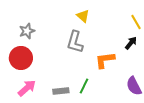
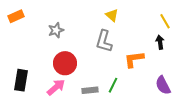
black arrow: (131, 43) -> (160, 42), turned -48
red circle: (21, 58) -> (65, 63), moved

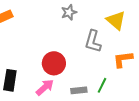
yellow triangle: (112, 15) -> (116, 20), moved, size x1.5
gray star: (56, 30) -> (69, 12), moved

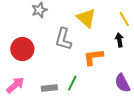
red circle: (54, 63) -> (22, 49), moved

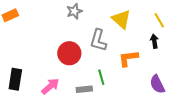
red circle: (22, 49) -> (69, 53), moved
green line: (72, 83) -> (101, 77), moved, turned -42

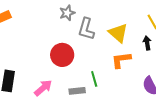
yellow triangle: (121, 19) -> (118, 33), moved
gray L-shape: (98, 40) -> (86, 29), moved

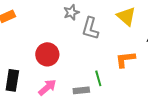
yellow triangle: (118, 33) -> (126, 16), moved
red circle: (62, 55) -> (47, 54), moved

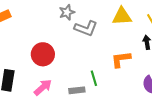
yellow triangle: (126, 16) -> (122, 16), turned -45
gray L-shape: (90, 28) -> (86, 28), turned -85

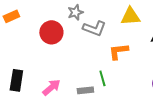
red circle: (43, 54) -> (51, 32), moved
orange L-shape: (121, 59) -> (118, 51), moved

